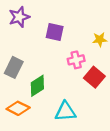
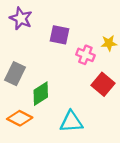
purple star: (19, 17) -> (21, 18), turned -30
pink cross: (76, 60) -> (85, 55), moved, turned 35

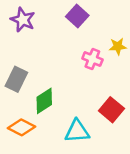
purple square: (60, 35) -> (77, 16), moved, turned 30
red square: (103, 84) -> (111, 110), moved

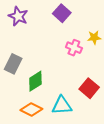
orange diamond: (21, 127) -> (31, 109), moved

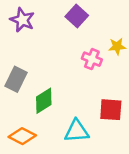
red square: (89, 88) -> (111, 110), turned -36
orange diamond: (31, 109) -> (22, 136), moved

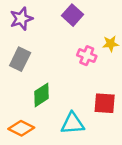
purple star: (22, 20) -> (21, 19), turned 30
gray rectangle: (16, 79) -> (20, 59), moved

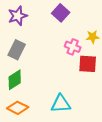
green diamond: (42, 95) -> (15, 80), moved
red square: (105, 103) -> (88, 64), moved

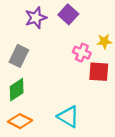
purple star: (18, 16) -> (36, 18), moved
cyan triangle: (61, 104) -> (68, 117), turned 35

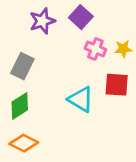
pink cross: (82, 53) -> (95, 49), moved
cyan triangle: (68, 117) -> (81, 99), moved

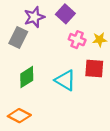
gray rectangle: (22, 66) -> (18, 37), moved
green diamond: (20, 106) -> (27, 77), moved

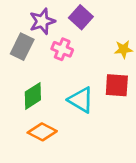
pink cross: (77, 40) -> (62, 49), moved
orange diamond: (19, 116) -> (42, 132), moved

